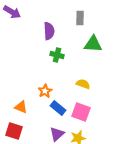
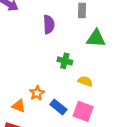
green cross: (57, 55) -> (65, 61), moved
orange star: (45, 91) -> (37, 93), moved

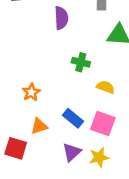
orange star: (37, 93) -> (31, 92), moved
orange triangle: (19, 106) -> (39, 126), moved, turned -40

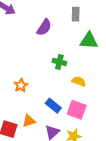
purple semicircle: (61, 18) -> (44, 27), turned 36
orange triangle: (39, 126) -> (29, 121), moved

